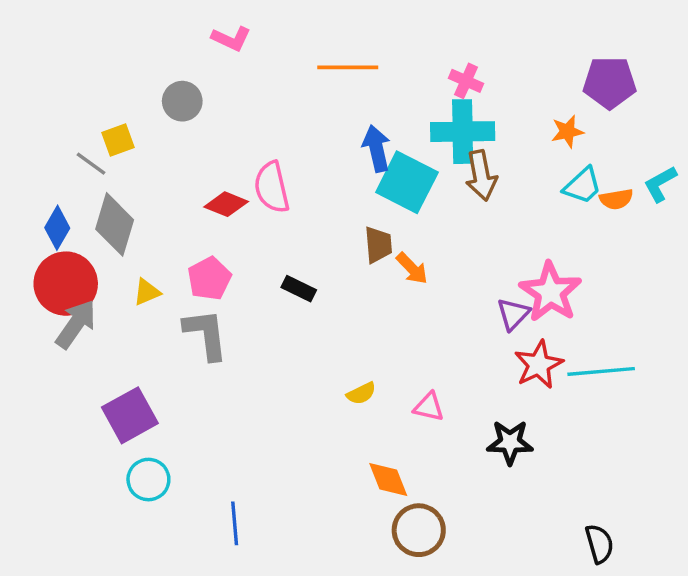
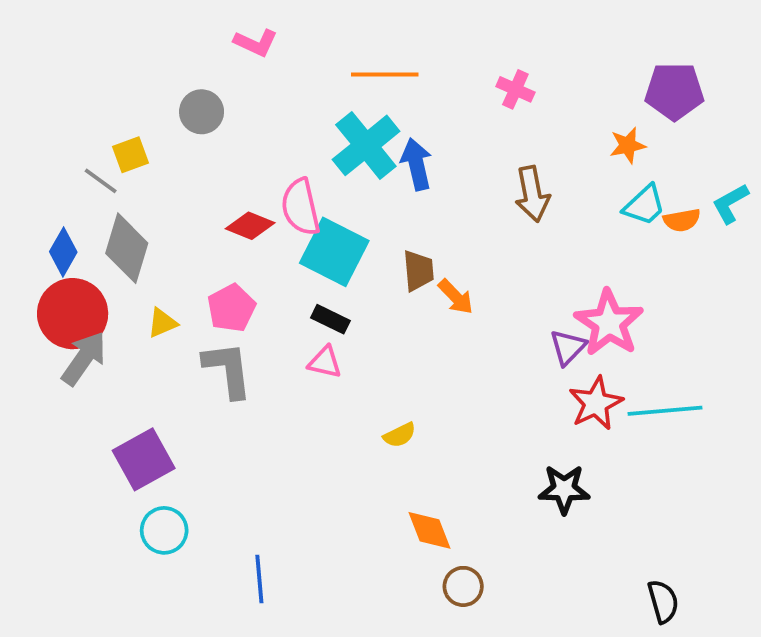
cyan cross: (463, 132) -> (366, 145), moved, turned -38
cyan square: (407, 182) -> (334, 252), moved
pink triangle: (429, 407) -> (325, 362), moved
brown circle: (419, 530) -> (463, 586), size x0.7

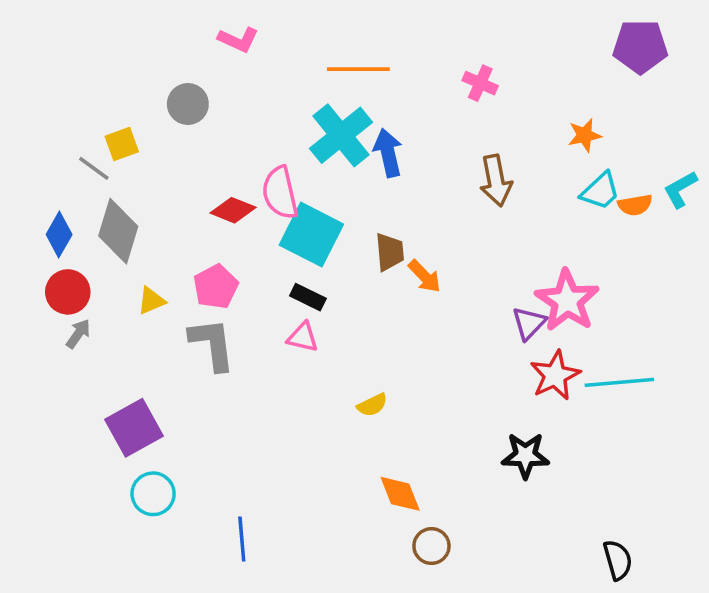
purple pentagon: (674, 91) -> (640, 47), moved
red circle: (73, 314) -> (68, 292), size x0.7
gray arrow: (84, 358) -> (78, 334), size x0.6

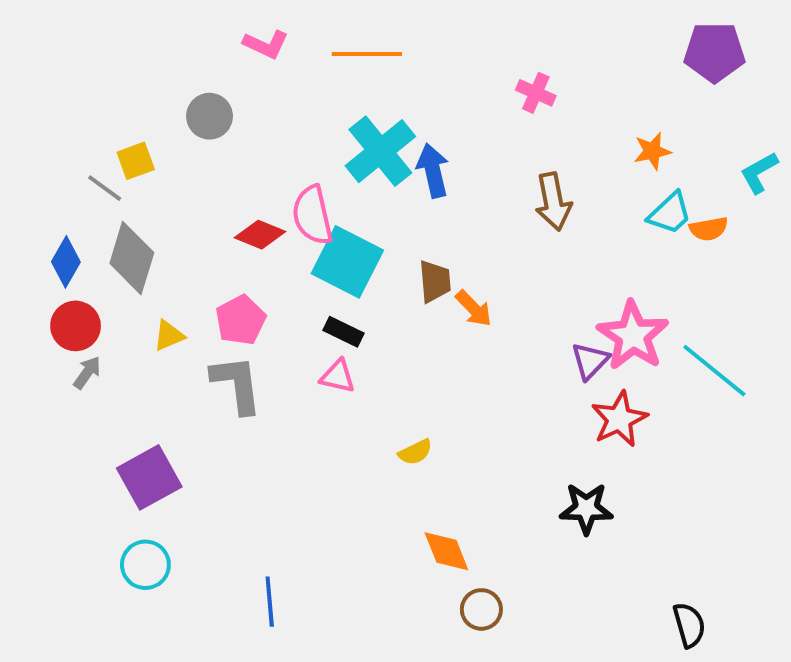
orange line: (358, 69) -> (367, 54), moved
cyan L-shape: (680, 189) -> (759, 172), moved
cyan line: (619, 382) -> (714, 371), moved, turned 44
cyan circle: (153, 494) -> (145, 565), moved

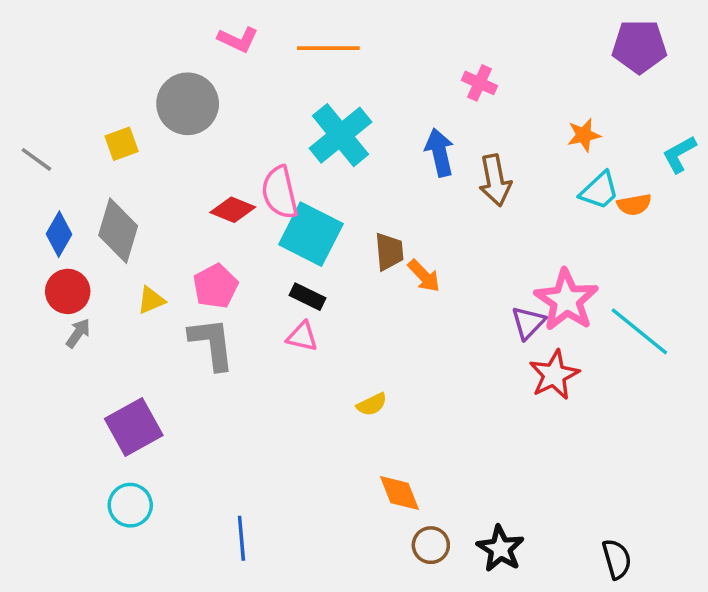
gray circle: (210, 116) -> (188, 104), size x1.5
blue arrow: (433, 171) -> (440, 152), moved
gray line: (105, 188) -> (36, 159), moved
black star: (586, 508) -> (500, 549), moved, turned 30

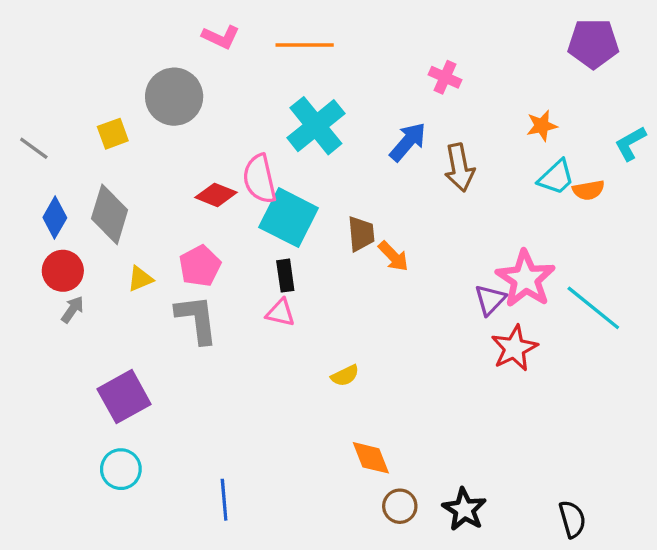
blue arrow: (440, 152) -> (408, 142), turned 54
black rectangle: (307, 297) -> (285, 276), turned 56

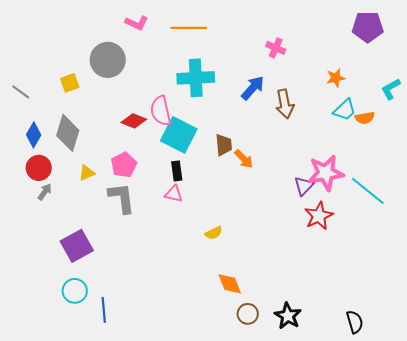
cyan cross: (316, 126) -> (196, 78), turned 36
pink star: (526, 279) -> (326, 173), turned 30
blue line: (224, 500) -> (104, 310), moved

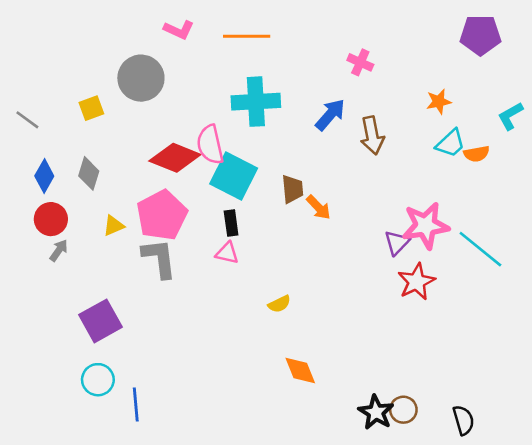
red diamond: (134, 121) -> (175, 158), size x1.5
gray diamond: (68, 133) -> (89, 173), size x0.7
pink pentagon: (124, 165) -> (162, 215), size x1.5
brown circle: (248, 314) -> (403, 410), moved

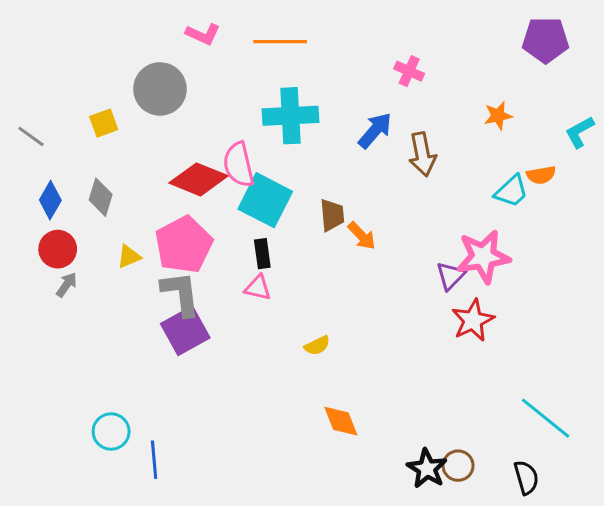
cyan trapezoid: (450, 143) -> (511, 191), moved
cyan line: (480, 249) -> (546, 418), moved
purple square: (100, 321) -> (185, 331), moved

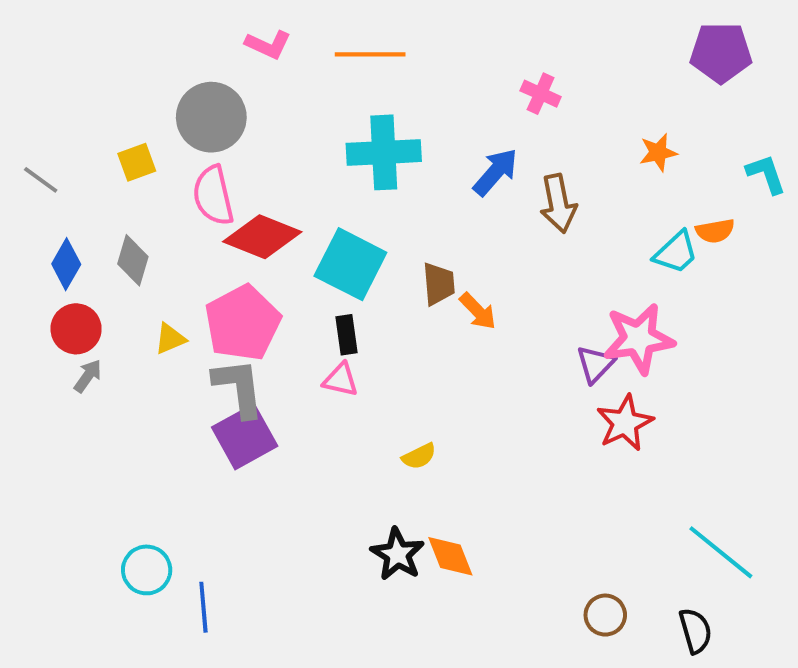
cyan L-shape: (580, 132) -> (766, 174), turned 100
pink semicircle: (239, 165) -> (213, 196), moved
black star: (427, 469) -> (397, 554), moved

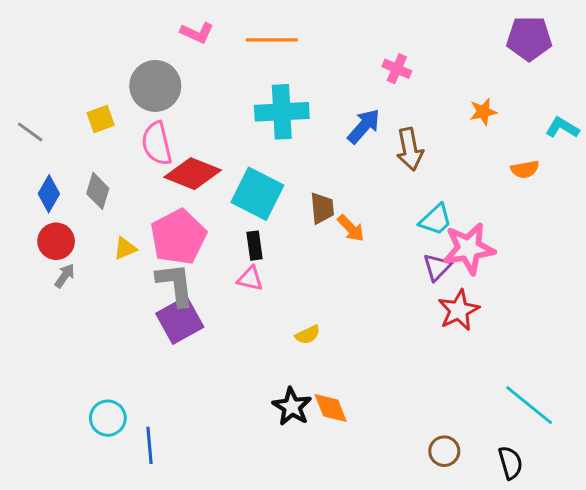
cyan L-shape: (766, 174) -> (562, 128), turned -40
cyan trapezoid: (676, 252) -> (436, 220), moved

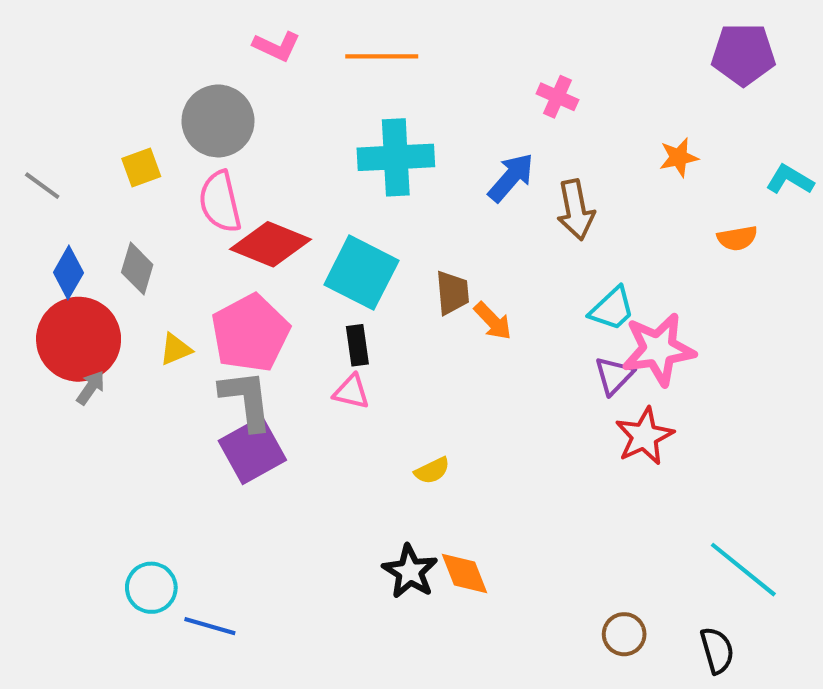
red circle: (56, 241) -> (79, 339), size x1.6
blue line: (150, 445) -> (210, 626), turned -69

